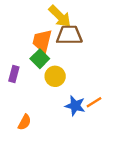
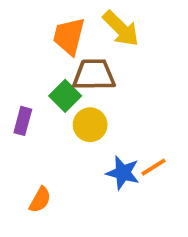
yellow arrow: (60, 16) -> (121, 29), moved
brown trapezoid: (69, 35) -> (94, 75), moved
orange trapezoid: (42, 41) -> (69, 36), moved

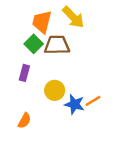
green square: (65, 96) -> (34, 44), moved
purple rectangle: (23, 121) -> (24, 73), moved
yellow circle: (90, 125) -> (55, 90), moved

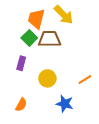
orange line: (93, 101) -> (85, 79), moved
blue star: (74, 104) -> (65, 104), moved

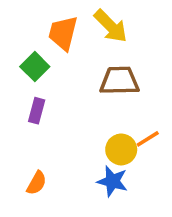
green square: (29, 38) -> (35, 67), moved
brown trapezoid: (49, 39) -> (119, 81), moved
yellow circle: (47, 78) -> (121, 149), moved

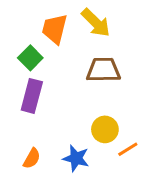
purple rectangle: (37, 111) -> (32, 96), size x1.5
orange line: (148, 139) -> (128, 149), moved
blue star: (112, 181) -> (76, 158), moved

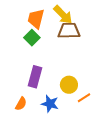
green square: (30, 58) -> (32, 38), moved
brown trapezoid: (103, 70) -> (69, 31), moved
purple rectangle: (32, 96) -> (35, 77), moved

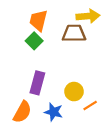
yellow arrow: (63, 15) -> (88, 16), moved, turned -50
orange semicircle: (21, 104) -> (22, 112), size x1.5

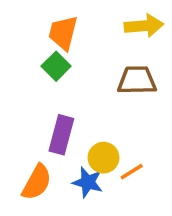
brown trapezoid: (74, 33) -> (137, 80), moved
yellow circle: (74, 92) -> (104, 158), moved
orange line: (90, 106) -> (132, 172), moved

